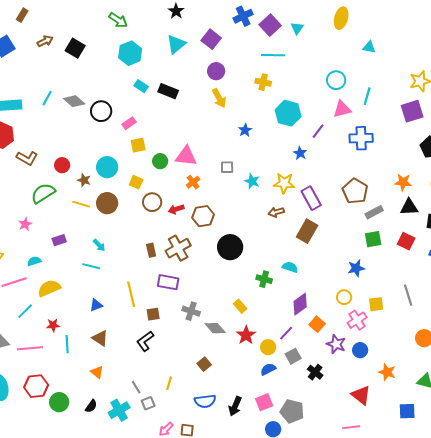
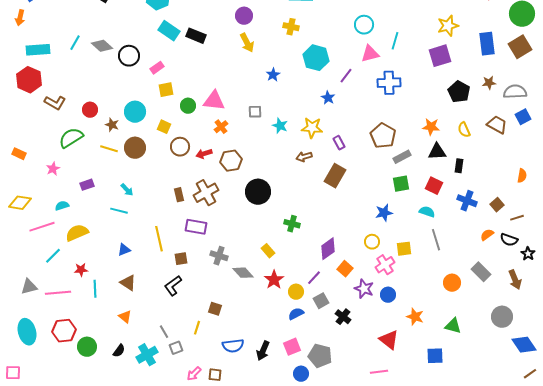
cyan rectangle: (141, 86) -> (169, 31), size x1.5
purple rectangle: (311, 198) -> (339, 143), size x0.6
cyan semicircle: (290, 267) -> (427, 212), moved
brown square: (204, 364) -> (215, 309), moved, turned -32

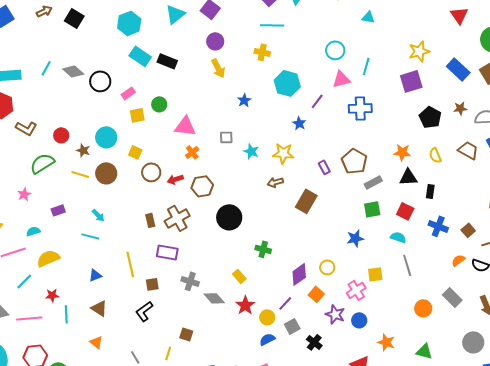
blue rectangle: (487, 44) -> (458, 69), turned -40
green circle: (188, 106) -> (159, 104), moved
purple rectangle: (339, 143) -> (324, 167), moved
yellow circle: (372, 242) -> (327, 267), moved

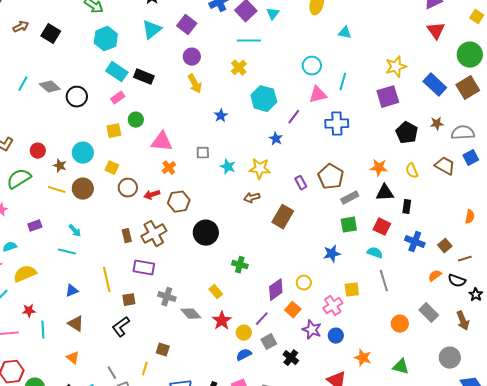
yellow cross: (262, 52) -> (239, 68), turned 35
pink rectangle: (128, 93) -> (118, 98), moved

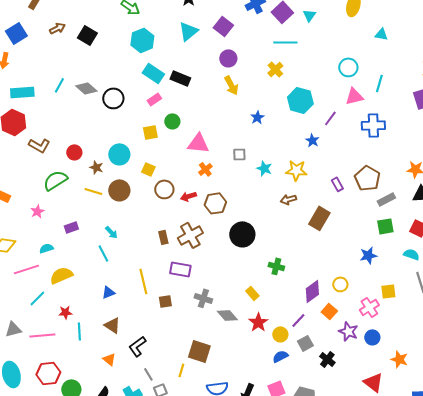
cyan line: (67, 252) -> (103, 253), turned 48
black L-shape: (121, 327) -> (137, 346), moved
brown square: (163, 350) -> (199, 351), size x1.6

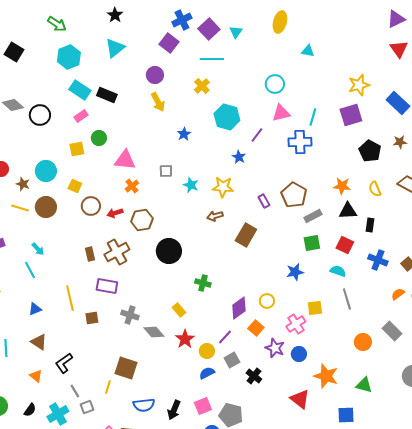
purple square: (223, 26) -> (169, 43), moved
cyan line: (379, 83) -> (313, 117), moved
orange star: (399, 359) -> (326, 376), size x1.4

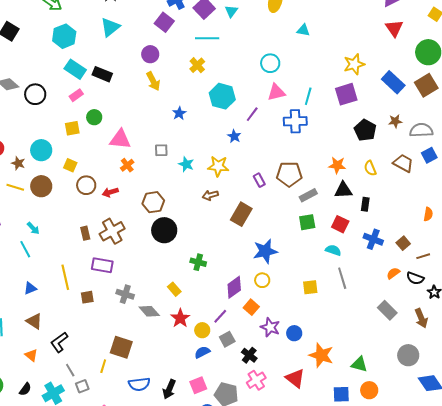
brown pentagon: (294, 195) -> (289, 174), turned -30
brown hexagon: (142, 220) -> (153, 202), moved
blue star: (295, 272) -> (265, 251), moved, size x1.4
pink cross: (296, 324) -> (256, 380), moved
orange circle: (363, 342) -> (369, 390), moved

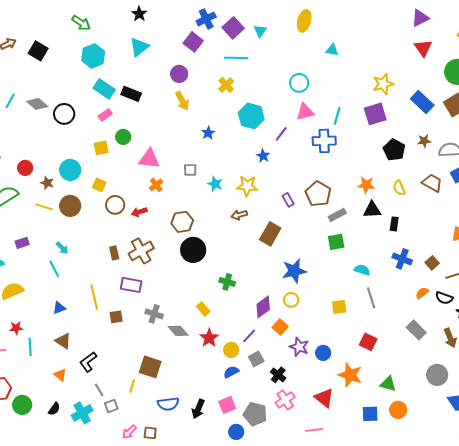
brown pentagon: (289, 174) -> (318, 194), turned 30
red square: (340, 224) -> (368, 342), moved

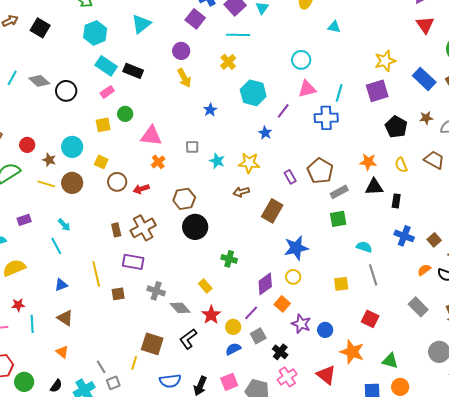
black L-shape: (88, 362) -> (188, 339), moved

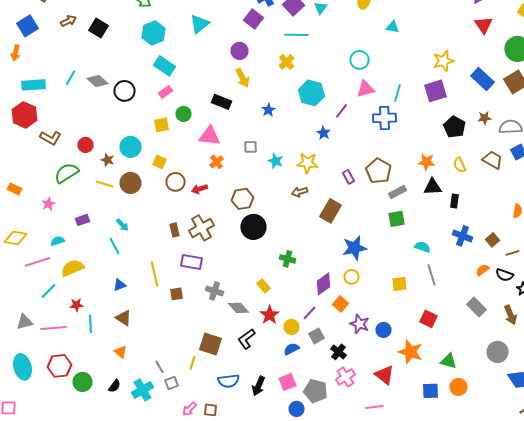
black rectangle: (133, 71) -> (222, 102), moved

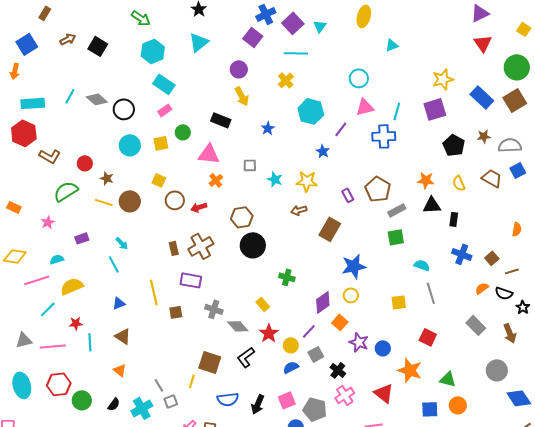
cyan triangle: (392, 27) -> (392, 45), turned -32
cyan circle: (130, 147) -> (130, 145), moved

